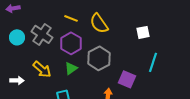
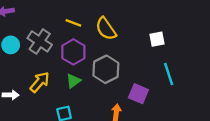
cyan line: (153, 62) -> (169, 74), turned -36
yellow arrow: (42, 69) -> (40, 82), turned -90

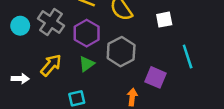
white square: (157, 39) -> (164, 20), moved

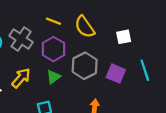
purple square: (156, 77) -> (116, 74), moved

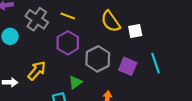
yellow semicircle: (85, 27) -> (111, 21), moved
gray cross: (21, 39) -> (37, 19), moved
green triangle: (53, 77) -> (75, 82), moved

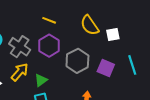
gray cross: (37, 19) -> (20, 47), moved
green triangle: (75, 82) -> (41, 80), moved

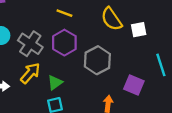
purple square: (106, 68) -> (134, 85), moved

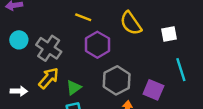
white square: (139, 30) -> (169, 34), moved
purple hexagon: (64, 43) -> (97, 45), moved
gray hexagon: (97, 60) -> (117, 80), moved

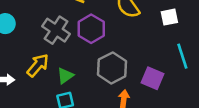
gray cross: (49, 48) -> (56, 30), moved

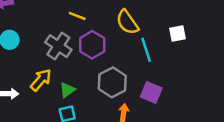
white square: (169, 17) -> (177, 34), moved
cyan line: (182, 56) -> (146, 50), moved

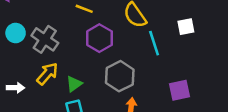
gray cross: (58, 46) -> (45, 39), moved
purple square: (151, 92) -> (179, 90), moved, turned -35

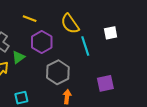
green triangle: (74, 84) -> (18, 57), moved

